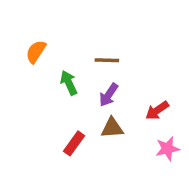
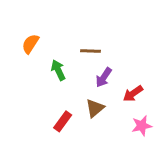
purple arrow: (109, 95) -> (104, 77), moved
brown triangle: (112, 128) -> (95, 108), turned -36

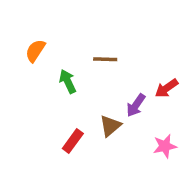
purple arrow: (104, 77) -> (136, 105), moved
red arrow: (133, 94) -> (167, 88), moved

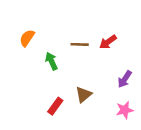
red arrow: (167, 88) -> (108, 42), moved
purple arrow: (136, 105) -> (125, 79), moved

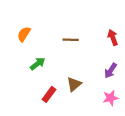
red arrow: (108, 42) -> (113, 37), moved, turned 105
green arrow: (51, 61) -> (38, 64), moved, turned 77

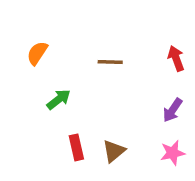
brown triangle: (74, 84) -> (114, 151), moved
red rectangle: (49, 94) -> (76, 147), turned -49

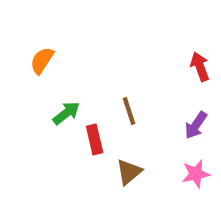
brown line: (110, 62) -> (129, 111), moved, turned 70
red rectangle: (76, 147) -> (95, 139), moved

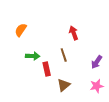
red arrow: (200, 67) -> (74, 33), moved
green arrow: (66, 113) -> (33, 56), turned 40

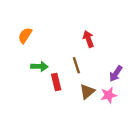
brown triangle: (64, 85) -> (87, 92), moved
pink star: (97, 86) -> (109, 95), moved

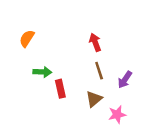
brown line: (76, 65) -> (99, 71), moved
pink star: (109, 95) -> (117, 114), moved

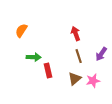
purple arrow: (125, 80) -> (101, 54), moved
pink star: (117, 114) -> (93, 81), moved

